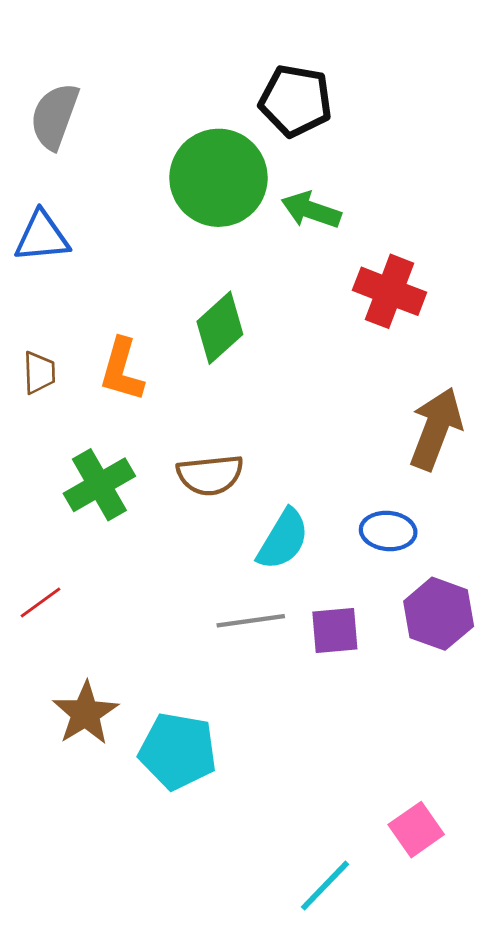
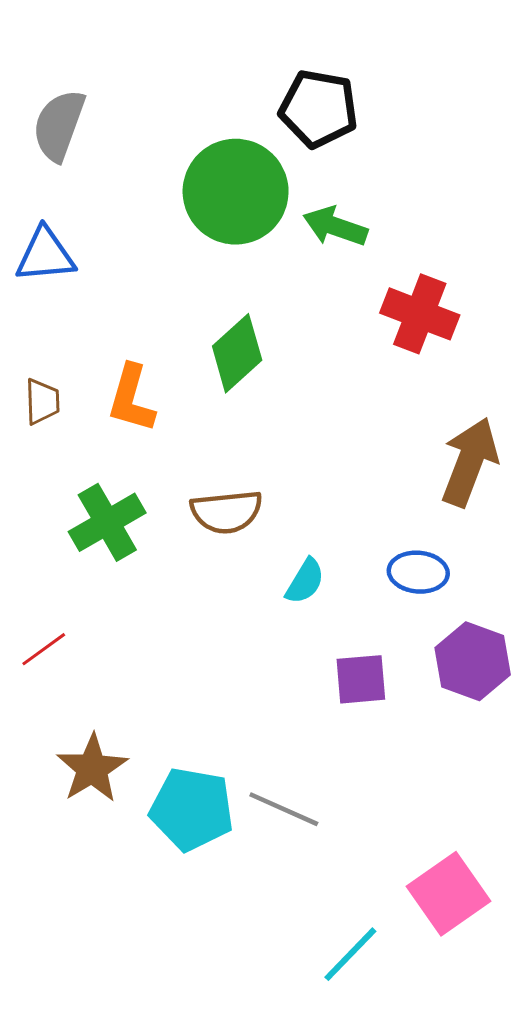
cyan semicircle: (283, 539) -> (305, 581), size x0.7
gray line: (251, 621) -> (284, 809), moved, turned 32
pink square: (416, 830) -> (448, 894), size x1.4

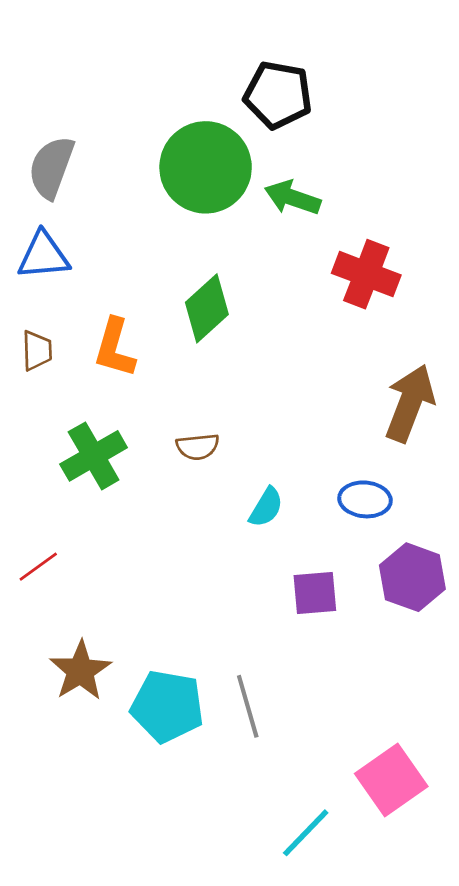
gray semicircle: (59, 125) -> (51, 167), moved
blue triangle: (45, 255) -> (43, 256), moved
brown semicircle: (226, 512) -> (198, 447), size x0.7
gray line: (284, 809) -> (248, 706), turned 50

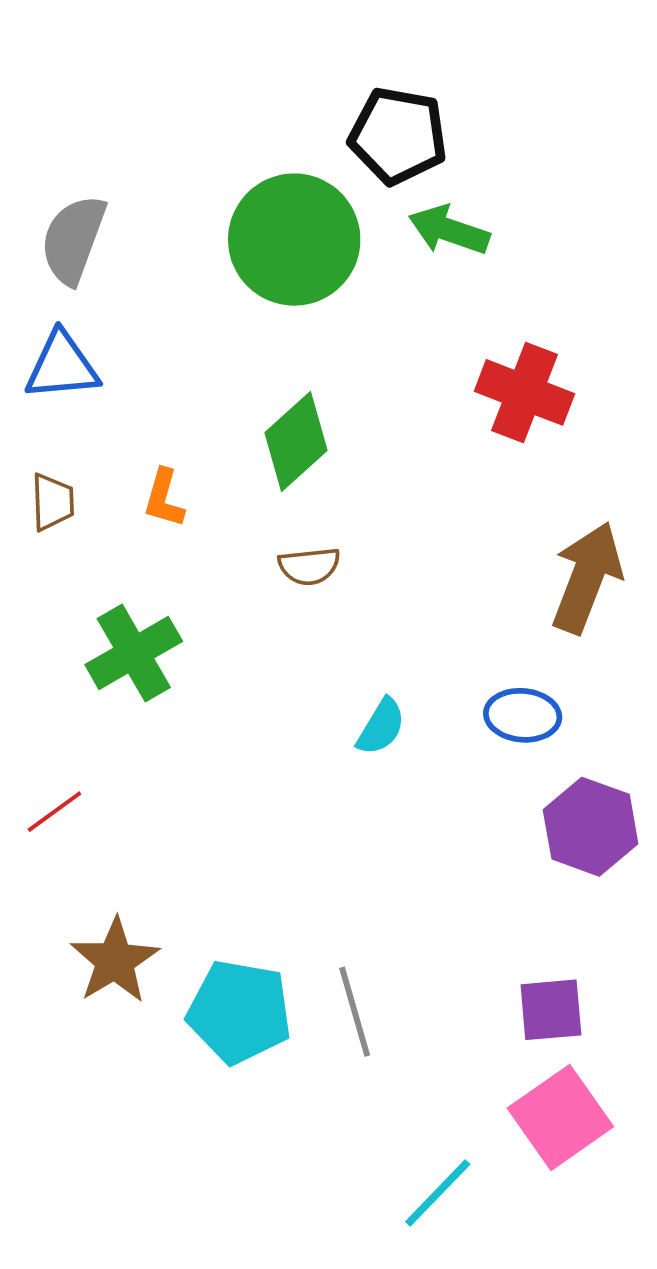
green arrow: (293, 198) -> (449, 230), moved
orange L-shape: (115, 348) -> (164, 498), size x0.7
brown semicircle: (198, 447) -> (309, 566), moved
purple square: (315, 593) -> (551, 1010), moved

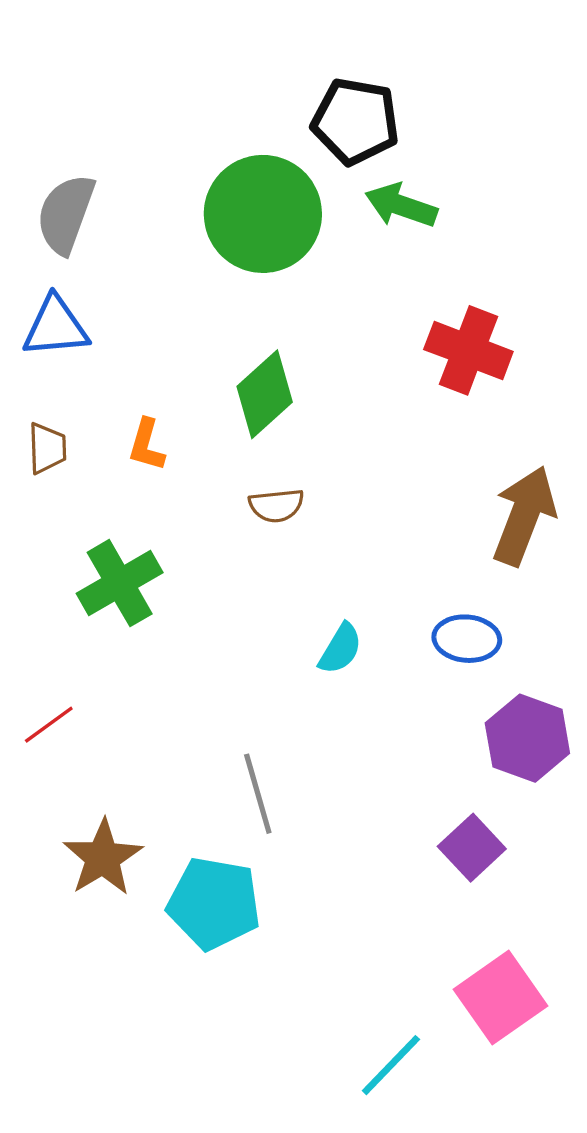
purple square: (551, 1010) -> (472, 848), moved, turned -38
gray line: (355, 1012) -> (258, 794), moved

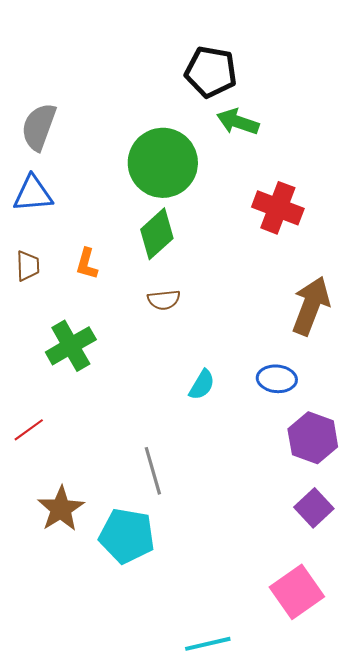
green circle: (263, 214) -> (163, 163), moved
purple square: (472, 848) -> (314, 508), moved
cyan line: (391, 1065) -> (208, 644), moved, turned 33

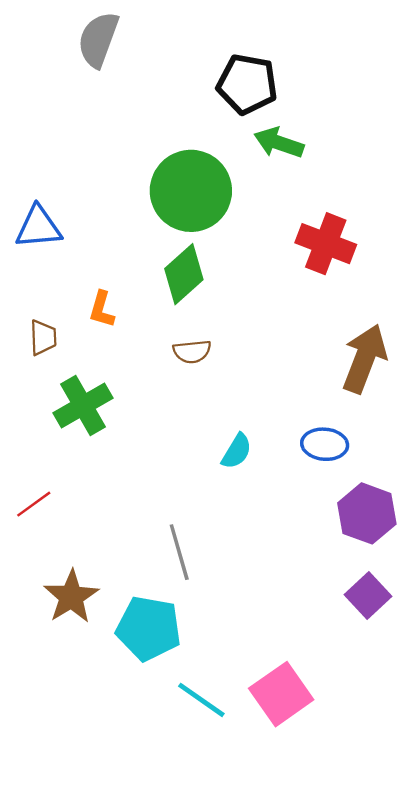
gray semicircle: (39, 127) -> (98, 40), moved
brown trapezoid: (28, 266) -> (43, 337), moved
pink square: (297, 592) -> (281, 694), moved
cyan line: (208, 644) -> (201, 700), moved, turned 48

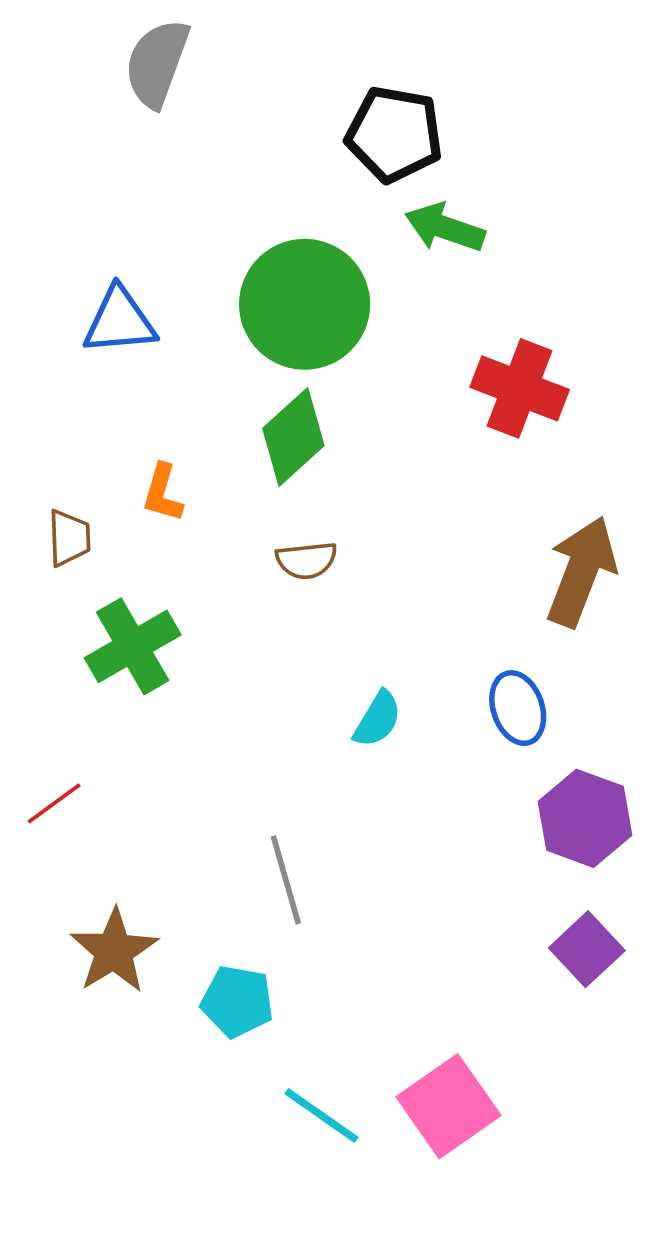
blue triangle: (38, 227) -> (120, 321), moved
blue ellipse: (325, 444) -> (518, 708), turned 66
cyan pentagon: (149, 628) -> (237, 1001), size x0.7

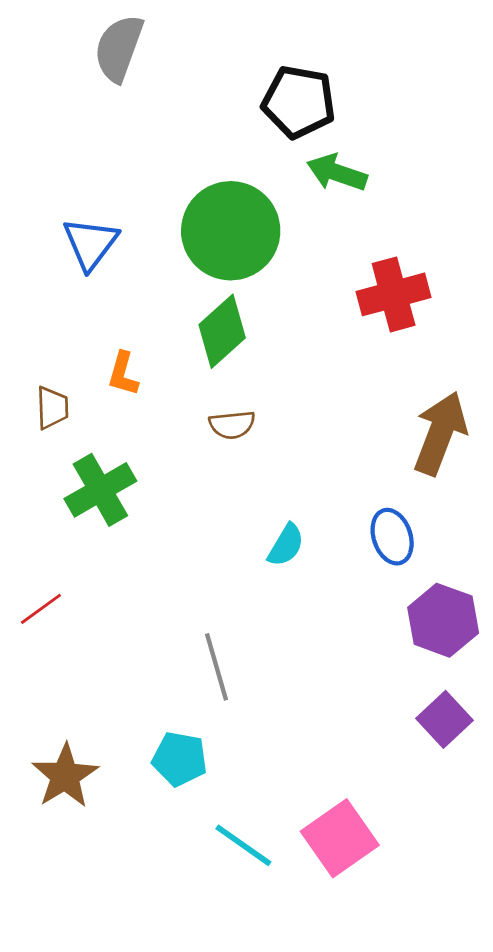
blue triangle: (120, 321) -> (90, 243), turned -48
red cross: (520, 388) -> (394, 294), turned -36
brown star: (114, 951) -> (65, 776), moved

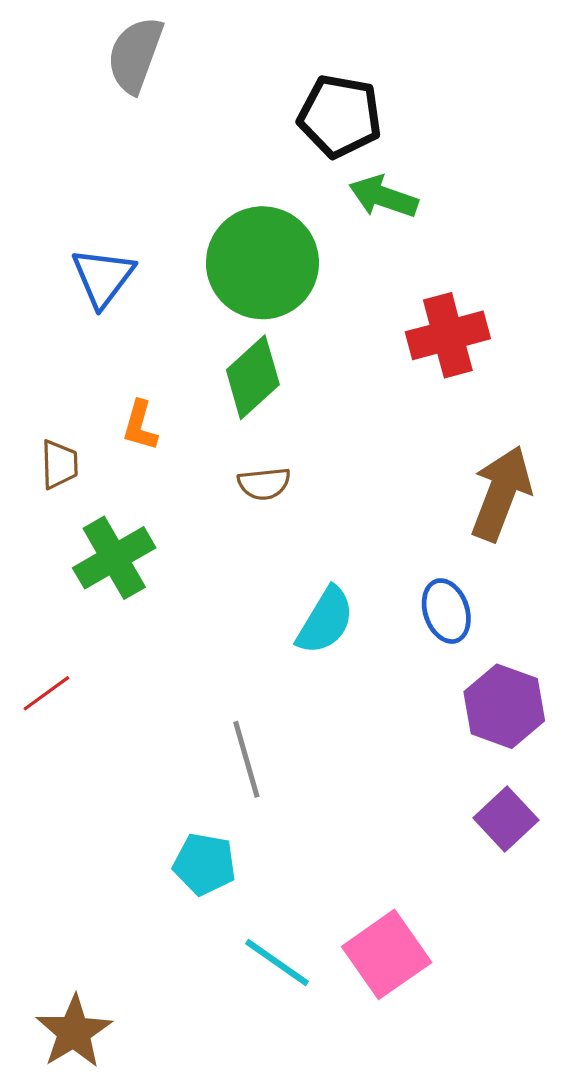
cyan semicircle: (286, 545) -> (325, 621), size x1.4
brown star: (65, 776) -> (74, 1032), moved

